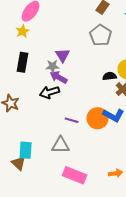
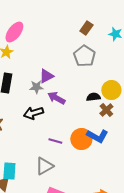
purple triangle: (63, 55) -> (46, 76), turned 35
purple arrow: (59, 77) -> (56, 98), moved
gray triangle: (61, 145) -> (44, 166), turned -30

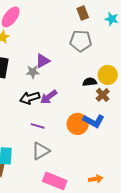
brown rectangle: (86, 28) -> (83, 13), turned -56
gray pentagon: (84, 56) -> (81, 41), turned -30
purple arrow: (56, 98) -> (49, 97), moved, turned -66
purple line: (55, 141) -> (38, 126), moved

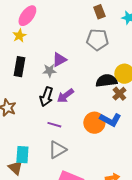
black semicircle: (90, 82) -> (106, 81), size x1.5
black arrow: (30, 98) -> (46, 97), turned -54

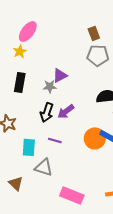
brown rectangle: (99, 12) -> (94, 33), moved
gray triangle: (57, 150) -> (44, 167), moved, turned 48
cyan rectangle: (22, 155) -> (29, 147), moved

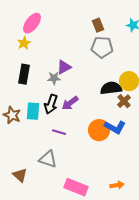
cyan rectangle: (29, 147) -> (33, 111), moved

